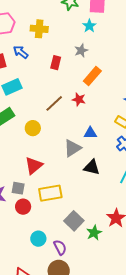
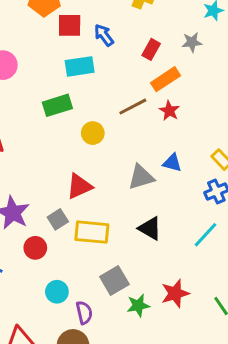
blue arrow: (21, 52) -> (104, 35), moved
orange rectangle: (92, 76) -> (165, 79), moved
black triangle: (92, 167) -> (150, 228), moved
gray square: (18, 188) -> (58, 219), moved, turned 32
red circle: (23, 207) -> (35, 248), moved

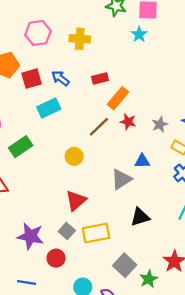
gray star: (192, 42) -> (160, 124), moved
red rectangle: (151, 49) -> (100, 79), turned 63
green rectangle: (57, 105) -> (21, 147), moved
black triangle: (150, 228) -> (140, 217), turned -30

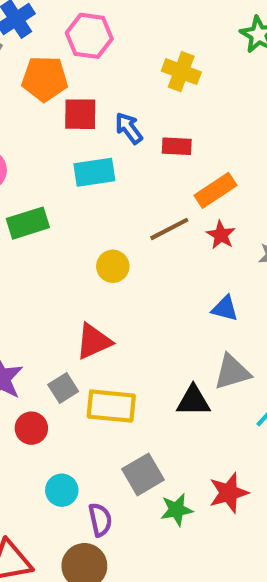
pink hexagon: (38, 33) -> (89, 36), moved
red rectangle: (100, 79) -> (177, 146), moved
gray triangle: (121, 179) -> (232, 372), moved

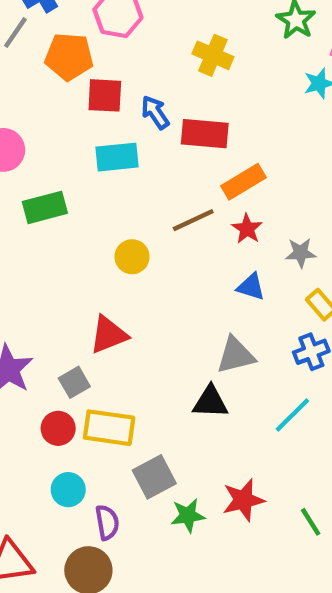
red rectangle: (177, 146) -> (205, 134), size x1.5
blue triangle: (225, 308) -> (251, 287), moved
gray triangle: (232, 372) -> (236, 355), moved
yellow rectangle: (111, 406) -> (109, 428), moved
red circle: (31, 428) -> (58, 428), moved

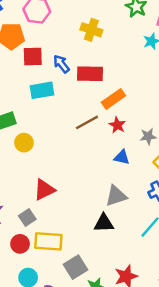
yellow circle: (132, 257) -> (24, 143), moved

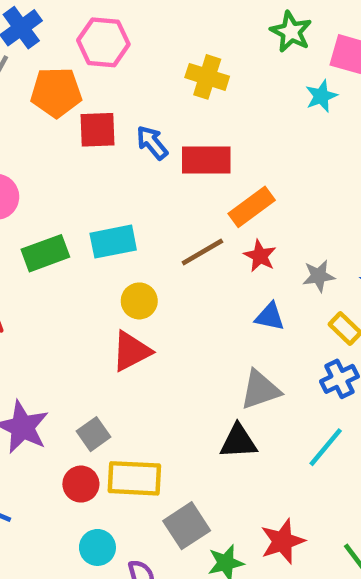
cyan rectangle: (42, 90) -> (113, 242), moved
yellow circle: (24, 143) -> (139, 301), moved
red triangle: (44, 190) -> (131, 351), moved

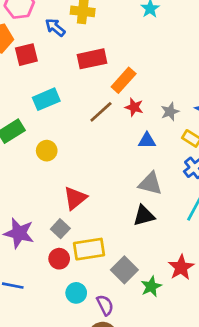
blue arrow: (152, 143) -> (55, 27), moved
cyan rectangle: (113, 242) -> (46, 99), moved
yellow circle: (139, 301) -> (47, 151), moved
red triangle: (131, 351) -> (75, 198), moved
gray triangle: (260, 390) -> (150, 184), turned 45

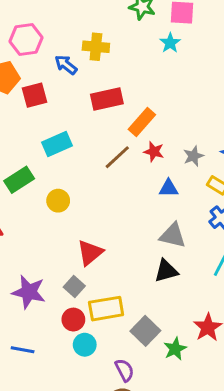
cyan circle: (76, 293) -> (85, 345), moved

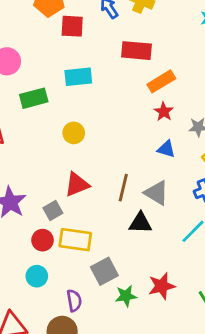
brown line: (117, 157) -> (123, 188), moved, turned -52
yellow circle: (58, 201) -> (74, 133), moved
cyan circle: (85, 345) -> (37, 276), moved

